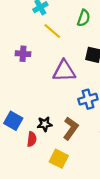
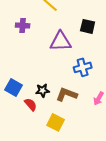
brown L-shape: (71, 128) -> (67, 94), turned -105
red semicircle: (32, 139) -> (31, 104), turned -48

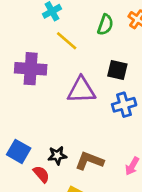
purple cross: (23, 25) -> (31, 69), size x1.6
blue cross: (83, 67) -> (124, 105), moved

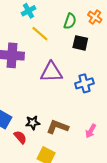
black square: (117, 70) -> (80, 43), moved

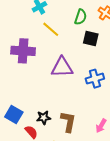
brown L-shape: (58, 127) -> (68, 122), turned 80

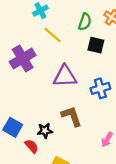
purple cross: (23, 51) -> (23, 58), turned -35
brown L-shape: (68, 122) -> (72, 116), moved, turned -30

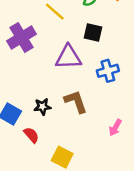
black square: (96, 45) -> (93, 33), moved
black star: (45, 131) -> (42, 107), moved

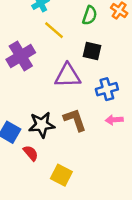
black star: (42, 107) -> (42, 125), size x1.5
pink arrow: (115, 128) -> (114, 120), moved, turned 56

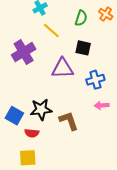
brown L-shape: (75, 120) -> (69, 121), moved
red semicircle: (31, 153) -> (32, 133), turned 136
yellow square: (61, 175) -> (28, 158), moved, turned -30

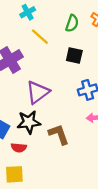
purple triangle: (63, 68) -> (38, 92), moved, turned -35

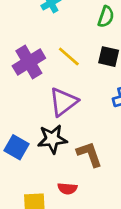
yellow line: (40, 37) -> (69, 57), moved
red semicircle: (19, 148) -> (67, 189), moved

